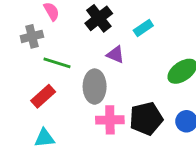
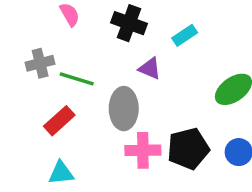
black cross: (99, 18) -> (129, 23), turned -32
gray cross: (32, 36) -> (40, 63), moved

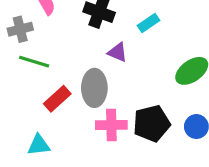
gray cross: (40, 63) -> (20, 29), moved
green line: (77, 79) -> (34, 62), moved
red rectangle: (59, 121) -> (57, 99), moved

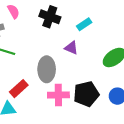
purple triangle: (118, 52) -> (71, 48), moved
red rectangle: (57, 99) -> (19, 89), moved

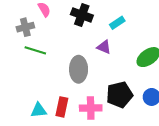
red rectangle: (19, 89) -> (62, 107), moved, turned -36
pink cross: (58, 95) -> (91, 108), moved

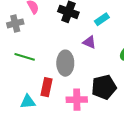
green line: (35, 50) -> (25, 57), moved
red rectangle: (62, 107) -> (47, 87), moved

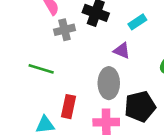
gray cross: (15, 23) -> (65, 30), moved
gray ellipse: (65, 63) -> (109, 83), moved

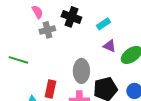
purple triangle: (122, 51) -> (109, 46), moved
green line: (41, 69) -> (18, 60), moved

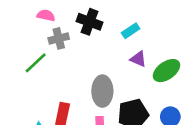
pink semicircle: (37, 12) -> (46, 15), turned -48
green line: (18, 60) -> (36, 63), moved, turned -60

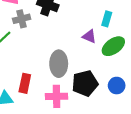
cyan rectangle: (131, 31) -> (107, 19), moved, turned -40

